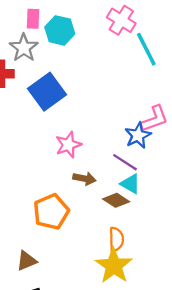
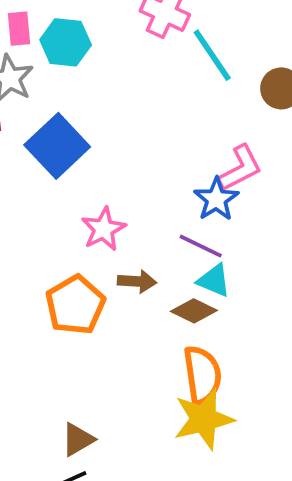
orange pentagon: (51, 212) -> (75, 305), moved
orange semicircle: (116, 239) -> (202, 375), size x1.4
brown triangle: (27, 261) -> (78, 439), moved
yellow star: (114, 266) -> (204, 419), turned 30

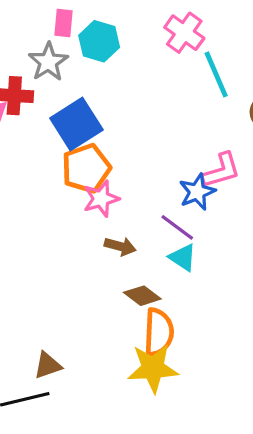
orange pentagon: (75, 305) -> (86, 168), moved
brown diamond: (194, 311) -> (142, 296), moved

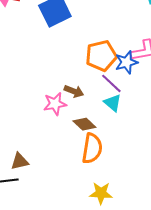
orange pentagon: (86, 168) -> (101, 56), moved
pink star: (101, 199) -> (55, 104), moved
yellow star: (153, 368) -> (101, 193), moved, size x0.7

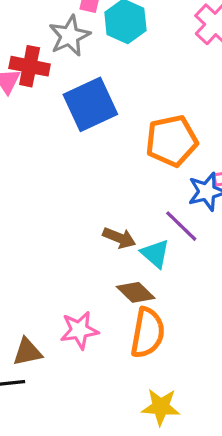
orange pentagon: (101, 56) -> (172, 141), moved
cyan triangle: (113, 103) -> (155, 254), moved
pink star: (55, 104) -> (79, 330), moved

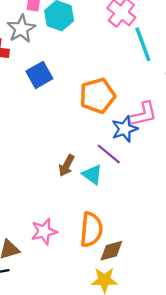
blue square: (90, 104) -> (39, 75), size x0.7
brown arrow: (119, 238) -> (67, 166), turned 100
brown diamond: (136, 292) -> (111, 251), moved, turned -55

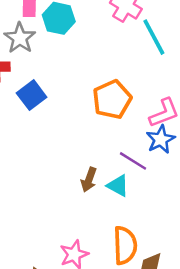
blue square: (39, 75) -> (32, 95), moved
blue star: (125, 129) -> (161, 139), moved

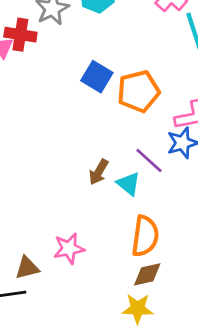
blue square: (32, 95) -> (97, 77), moved, turned -32
orange semicircle: (125, 245) -> (145, 236), moved

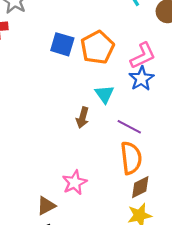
purple line: (149, 160) -> (129, 127), moved
cyan triangle: (128, 184) -> (104, 94), moved, turned 30

